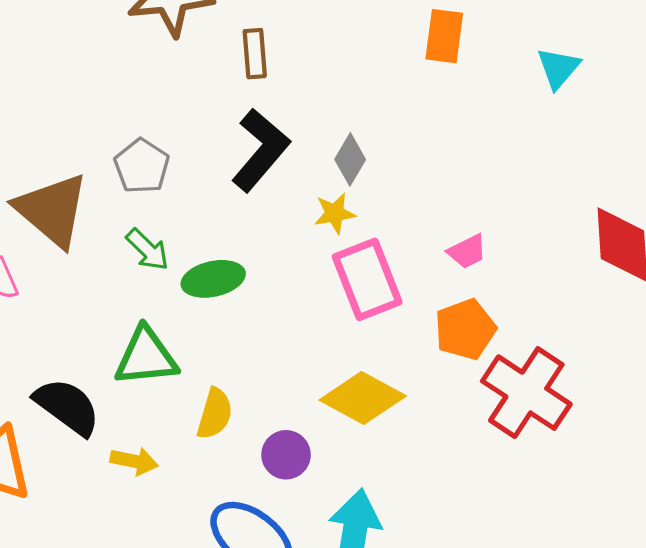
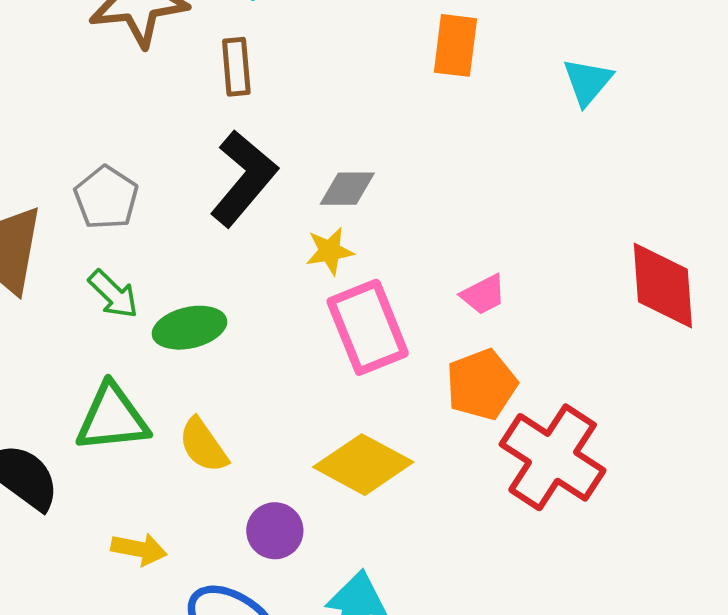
gray diamond: (350, 159) -> (347, 189), turned 60
yellow semicircle: (215, 414) -> (203, 445), moved, turned 129
yellow arrow: (134, 461) -> (139, 549), moved

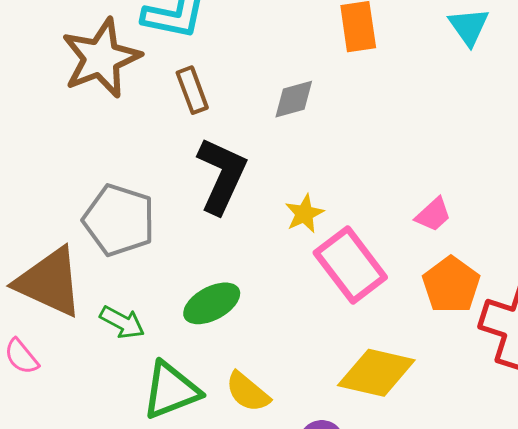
gray diamond: (347, 189) -> (294, 99), moved
gray pentagon: (106, 198) -> (119, 220), size x1.4
green arrow: (113, 294) -> (122, 322), moved

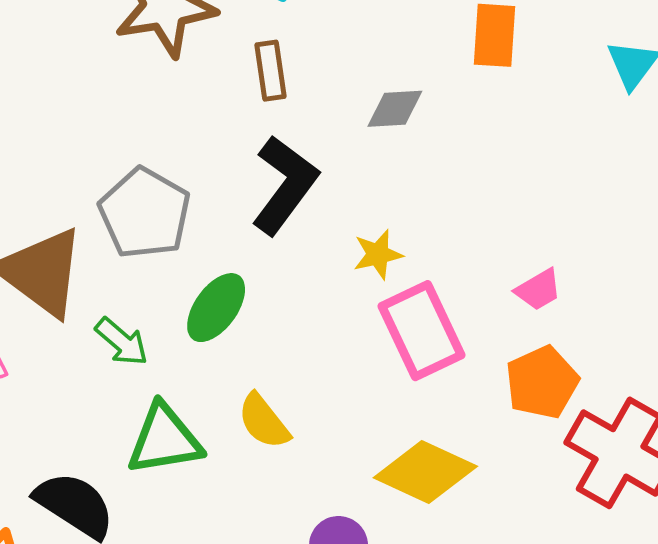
green ellipse: (212, 303) -> (216, 308), moved, turned -38
yellow semicircle: (248, 392) -> (264, 421), moved

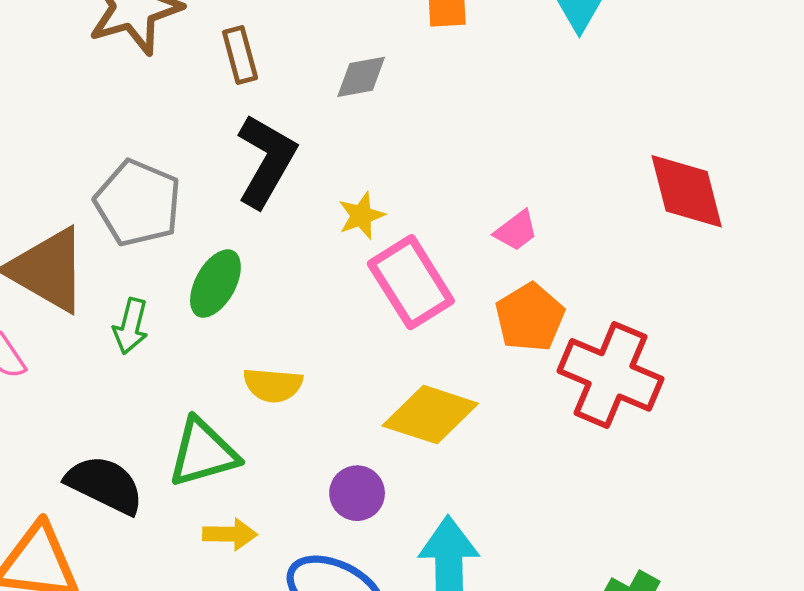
green arrow: (122, 342) -> (131, 326), turned 70
yellow semicircle: (264, 421) -> (273, 385), turned -40
green triangle: (164, 440) -> (203, 453), moved

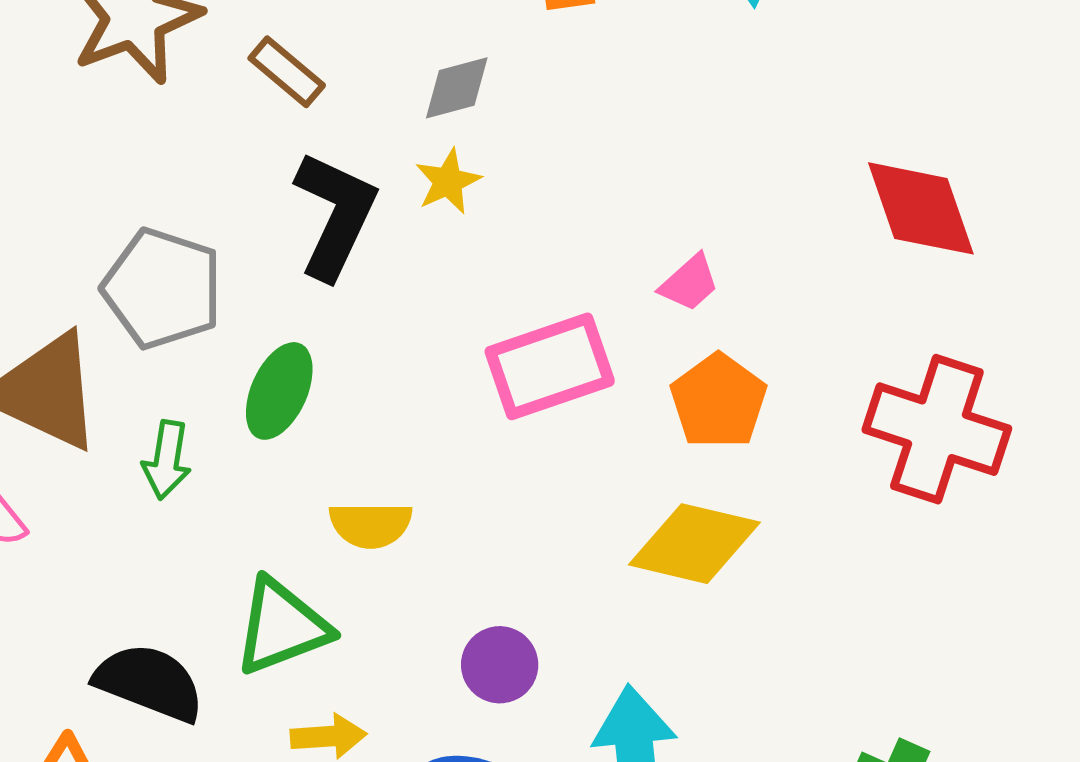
brown rectangle: (240, 55) -> (287, 72), turned -30
yellow star: (361, 216) -> (448, 181), moved
pink rectangle: (411, 282) -> (550, 366), turned -72
red cross: (611, 375) -> (937, 429), moved
yellow diamond: (430, 415) -> (694, 544), moved

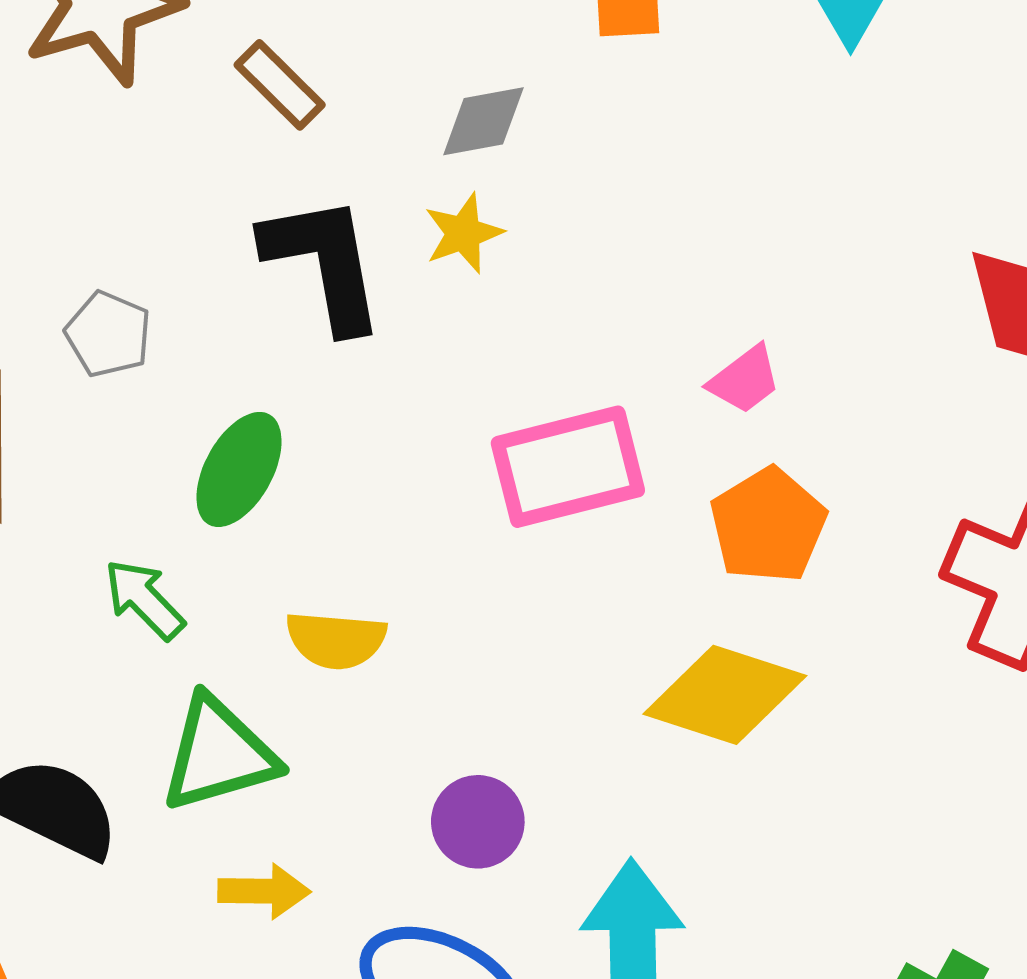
black L-shape: (335, 215) -> (324, 263), turned -40
gray pentagon: (162, 288) -> (108, 334), size x0.6
green arrow: (167, 460) -> (144, 599), moved, turned 122

